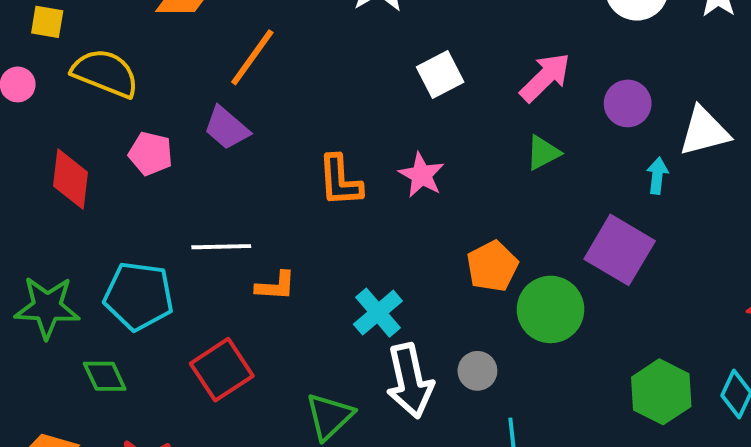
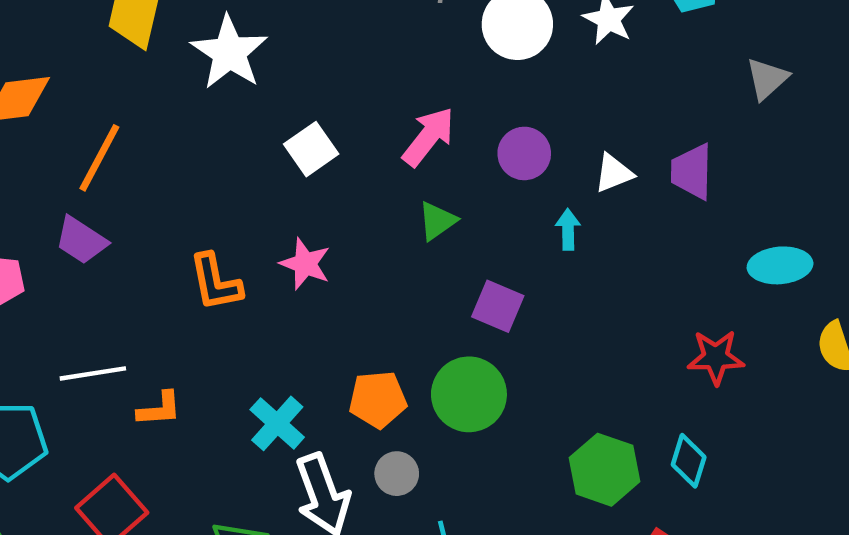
white triangle: (704, 131) -> (614, 173), size x0.7
purple square: (620, 250) -> (498, 306), moved, size x0.7
orange pentagon: (492, 266) -> (378, 399), moved, turned 30

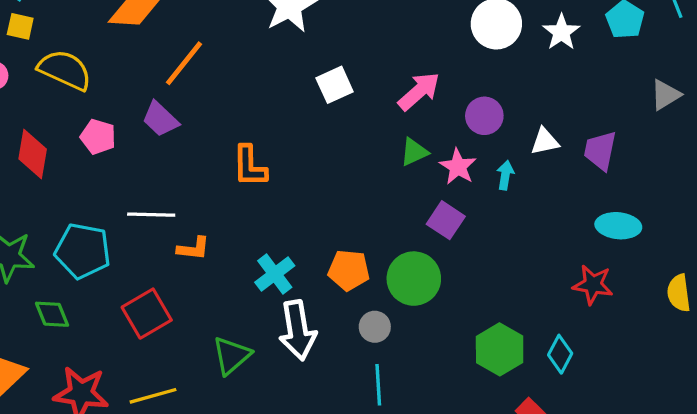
pink star: (305, 264) -> (458, 167), moved
cyan ellipse: (780, 265) -> (618, 226), moved
gray circle: (397, 474) -> (375, 327), moved

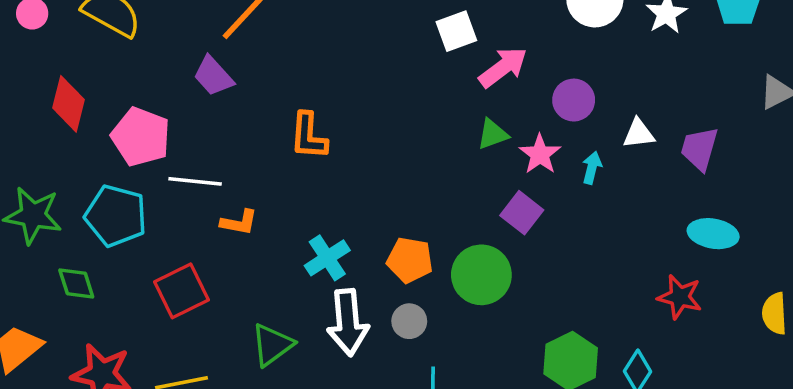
white square: (335, 85) -> (456, 31), moved
pink pentagon: (98, 137) -> (141, 137), moved, size x1.5
gray circle: (375, 327) -> (409, 321), moved

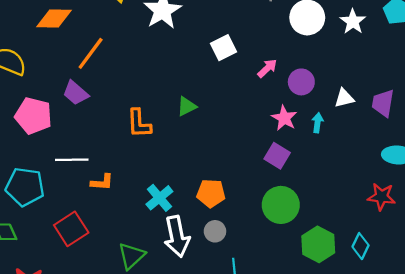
pink arrow: (503, 67) -> (267, 68), moved, size x0.7
green triangle: (493, 134) -> (187, 106), moved
pink pentagon: (141, 137) -> (33, 116), moved
green circle: (481, 275) -> (281, 205), moved

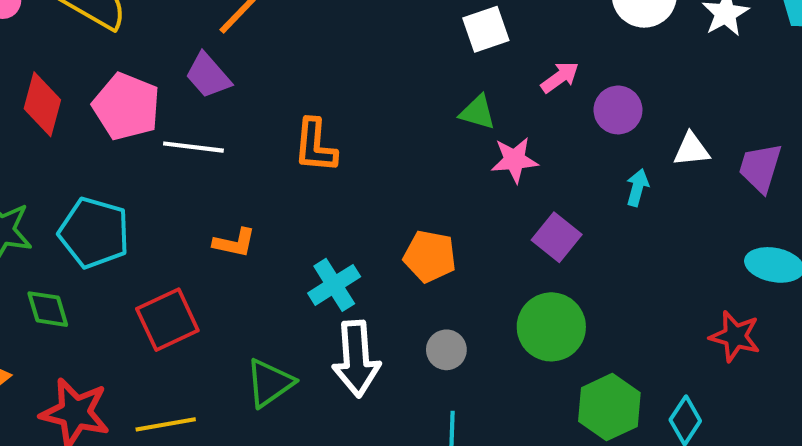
green triangle: (187, 106) -> (478, 112), moved, turned 35
pink star: (284, 118) -> (515, 160), moved, turned 30
white line: (72, 160) -> (193, 147), moved
orange pentagon: (211, 193) -> (430, 256), moved
gray circle: (215, 231) -> (446, 350), moved

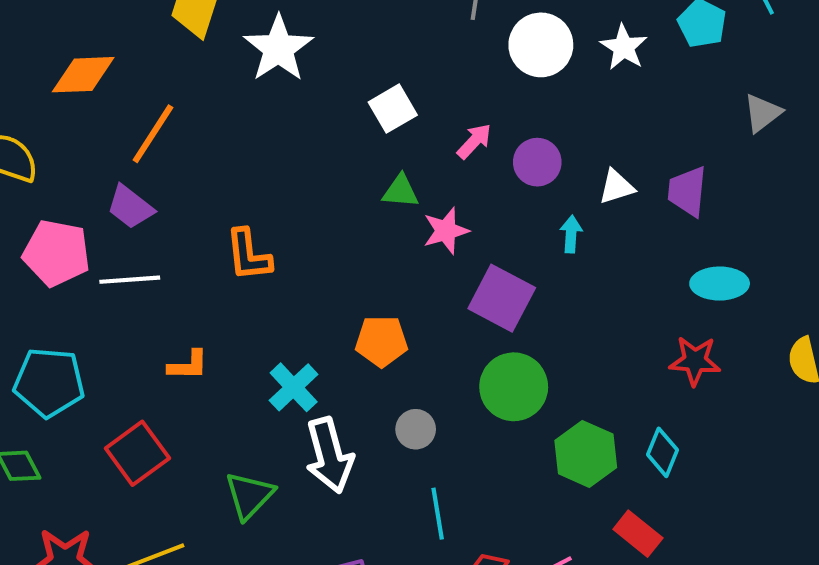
purple square: (557, 237) -> (502, 298), size x1.4

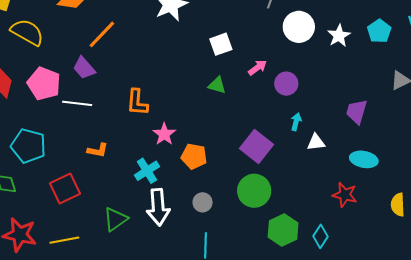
white triangle: (617, 187) -> (316, 142), moved
pink star: (446, 231) -> (164, 134), moved, turned -30

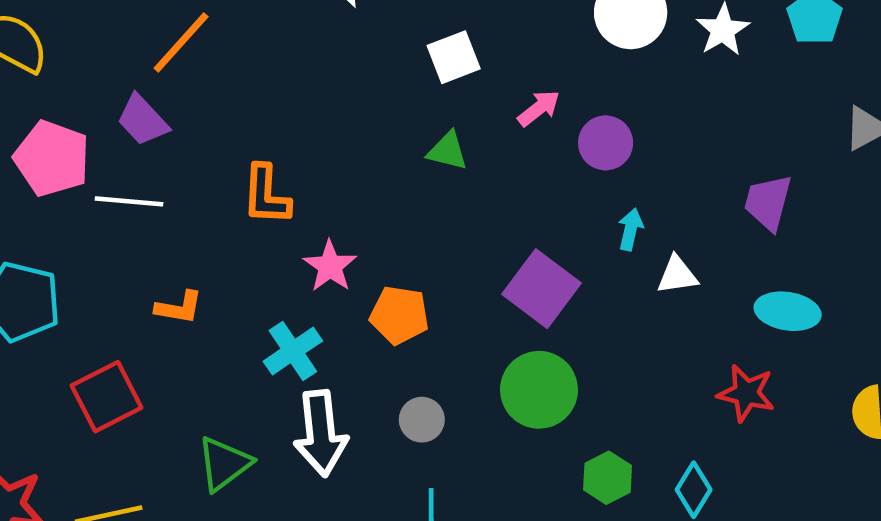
green hexagon: (283, 230) -> (608, 478), size x0.7

